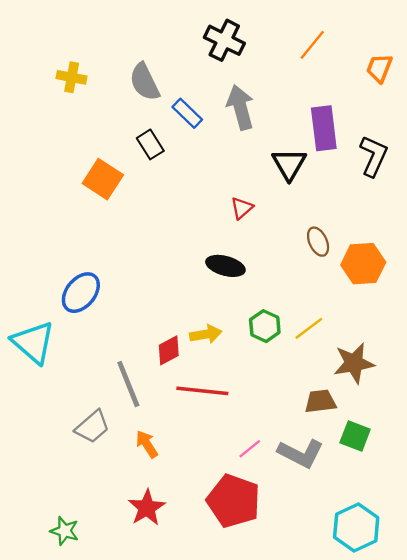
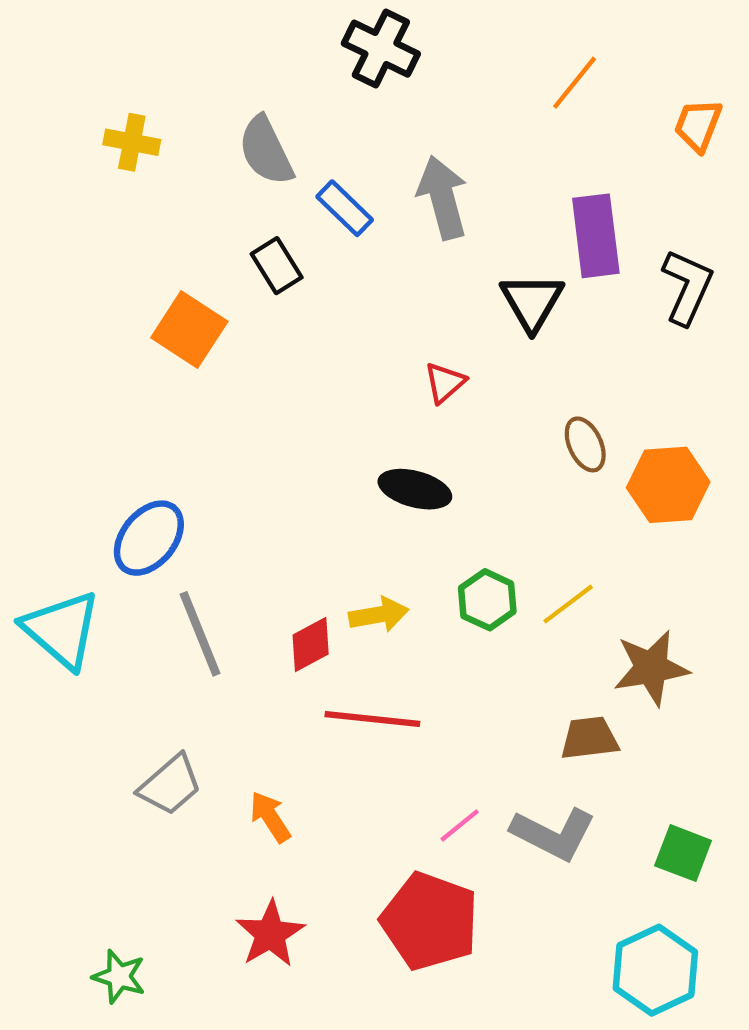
black cross: (224, 40) -> (381, 49), moved
gray line: (128, 384) -> (200, 634), moved
green square: (355, 436) -> (683, 853), moved

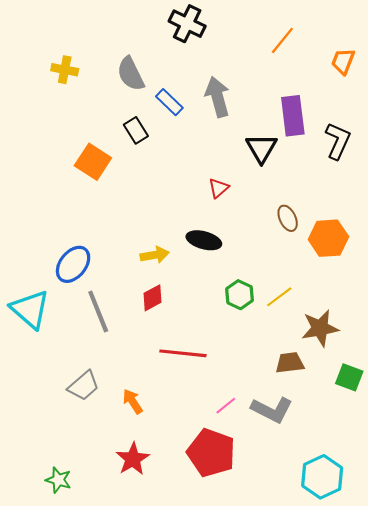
yellow arrow: (379, 615) -> (155, 255), moved
red diamond: (311, 644) -> (153, 298), moved
green square: (683, 853) -> (349, 377), moved

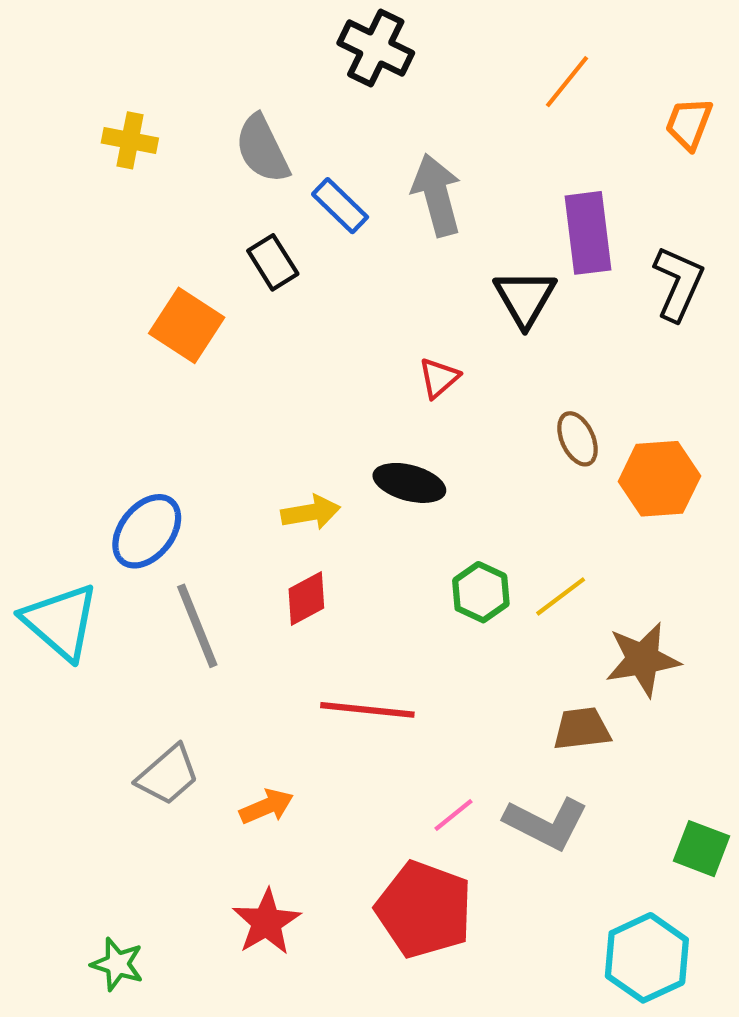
green square: (349, 377) -> (701, 849), moved
orange arrow: (133, 401) -> (267, 807), turned 100

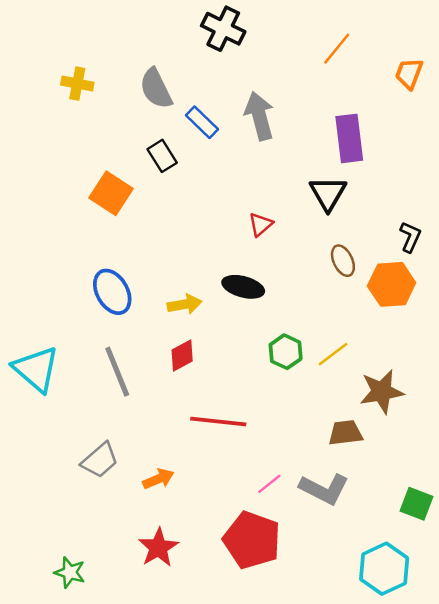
black L-shape: (678, 283) -> (410, 237), moved, size x0.7
black triangle: (525, 298) -> (328, 193), moved
blue ellipse: (147, 531) -> (112, 292), moved, turned -69

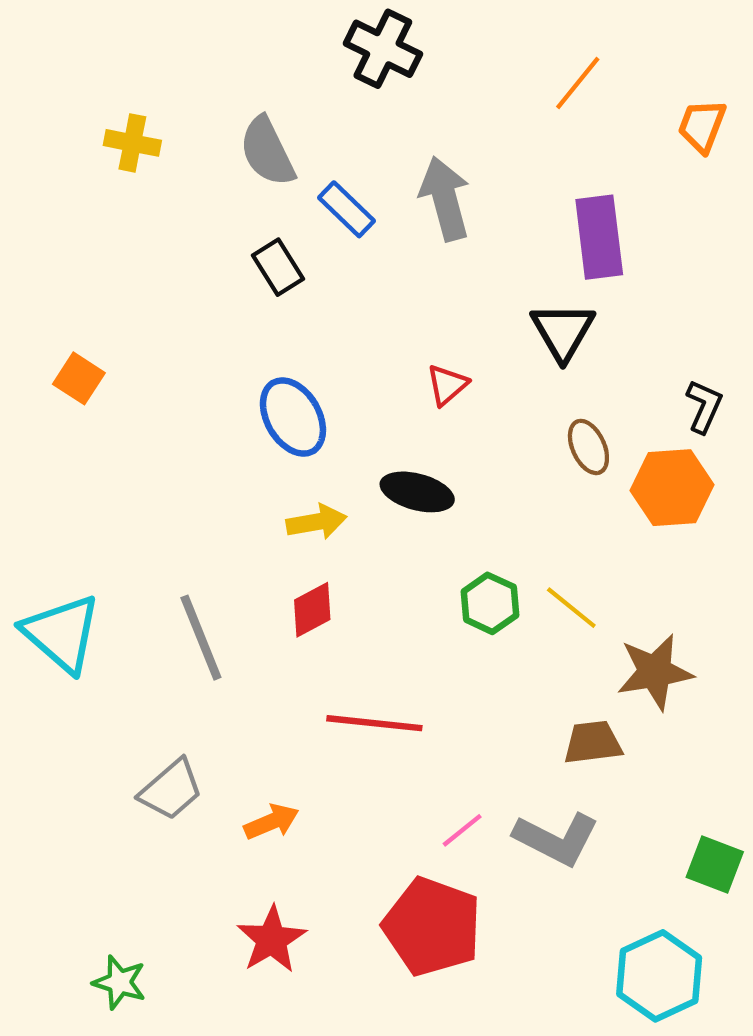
orange square: (111, 193) -> (79, 378), moved, size x0.7
blue ellipse: (112, 292) -> (293, 417), moved
yellow line: (333, 354) -> (571, 608), turned 76

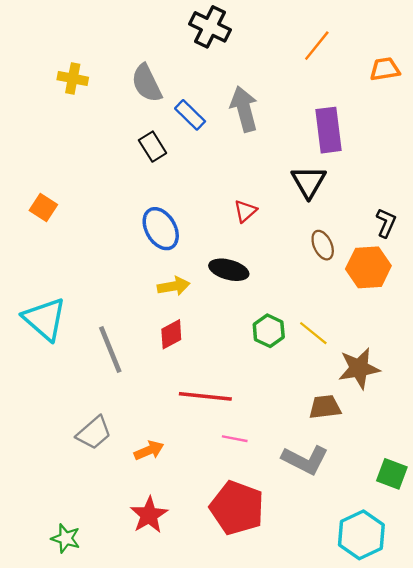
orange trapezoid: (702, 126) -> (385, 69), turned 60
cyan triangle: (62, 633) -> (45, 319), moved
pink line: (462, 830) -> (235, 439), moved, turned 50

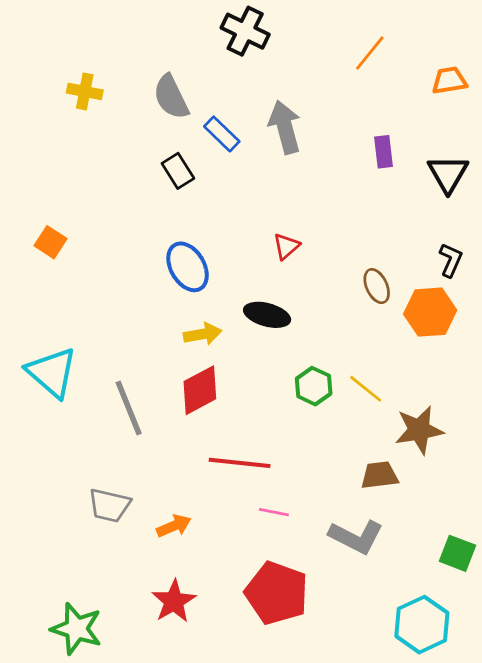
purple rectangle: (329, 130) -> (384, 152), size x0.6
black triangle: (309, 182) -> (448, 174), moved
red diamond: (171, 334) -> (200, 390), size x1.4
gray trapezoid: (94, 433) -> (109, 505), turned 54
green star: (66, 538) -> (77, 629), size x1.5

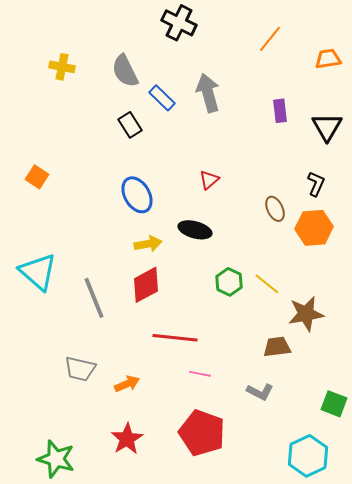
black L-shape: (451, 260) -> (316, 184), moved
gray L-shape: (356, 537) -> (260, 392), size x0.7

